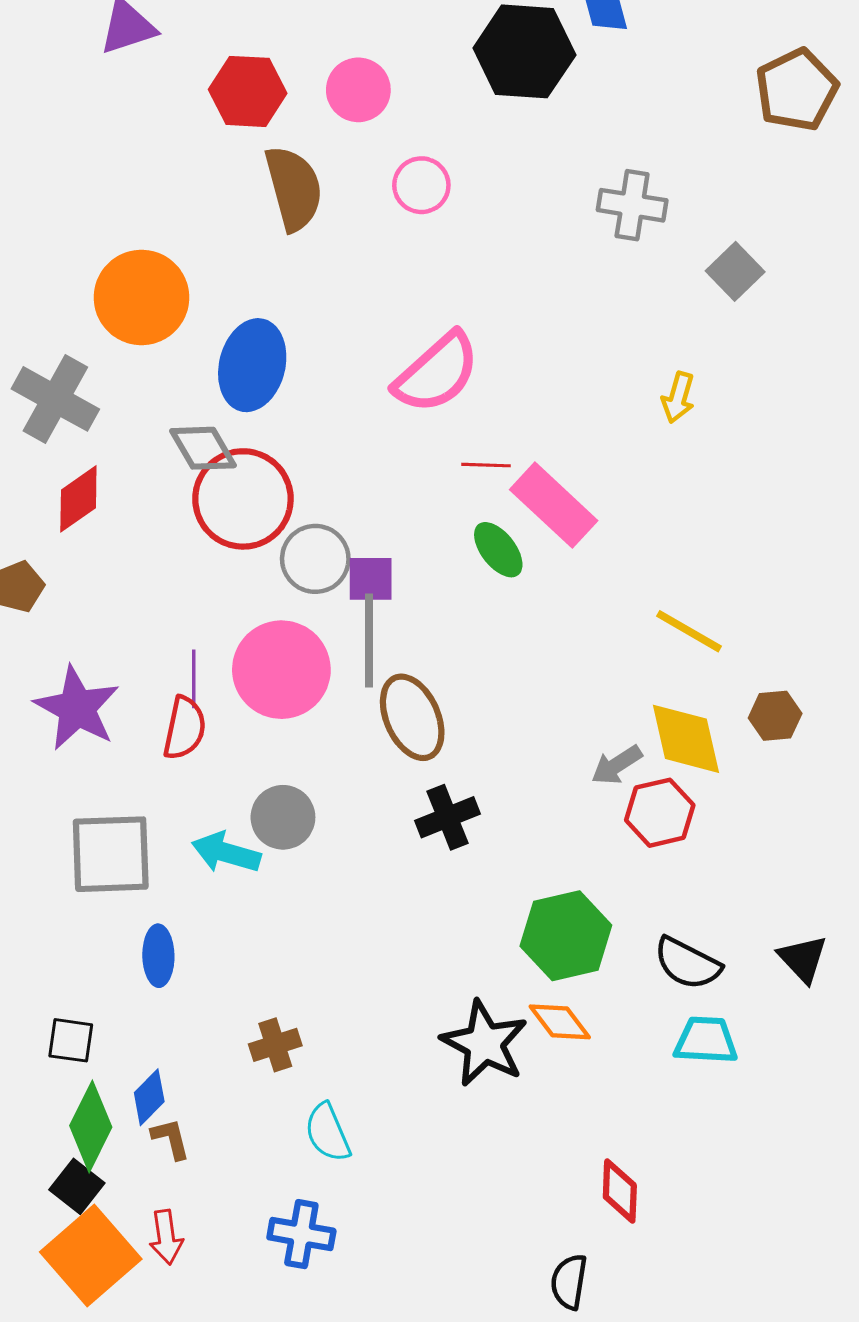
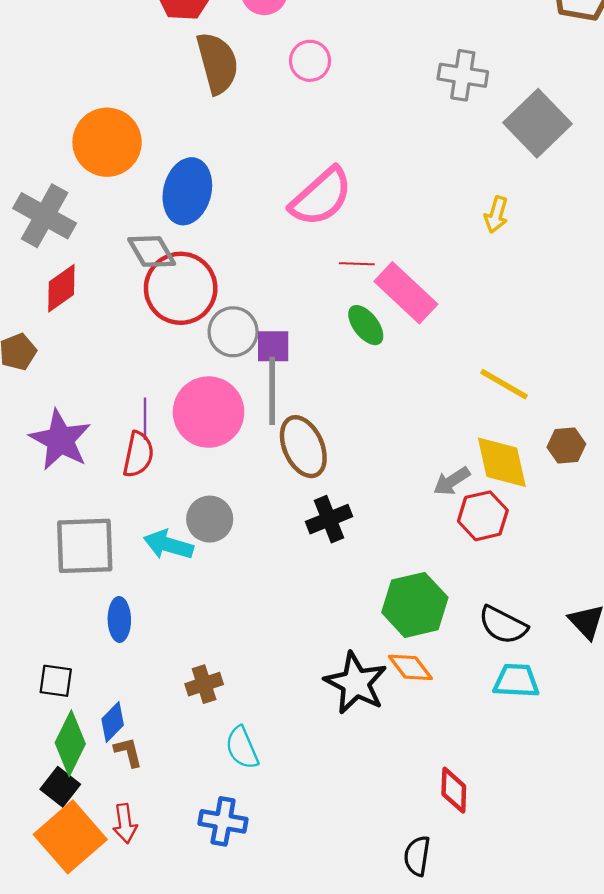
gray square: (735, 271) -> (537, 123), size x1.6

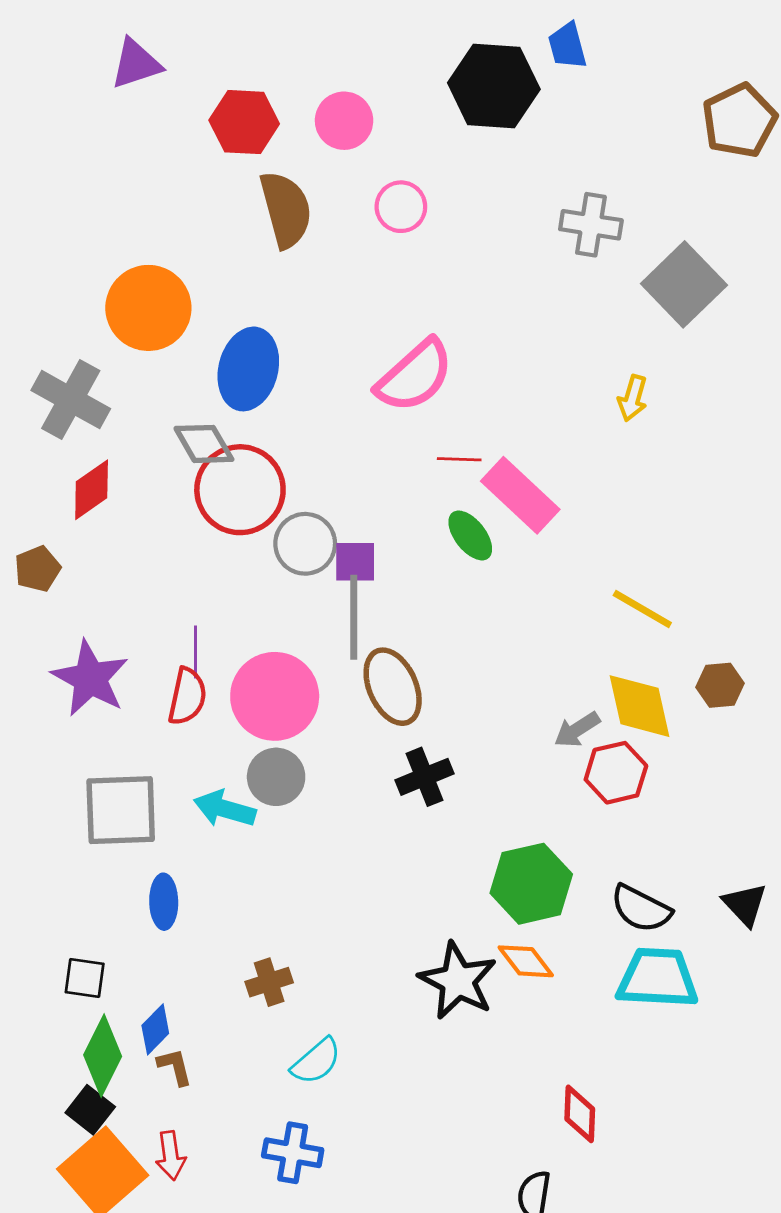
pink circle: (209, 412) -> (275, 696), moved
cyan trapezoid: (516, 681) -> (658, 978), size x1.4
cyan semicircle: (242, 748) -> (316, 1061), turned -108

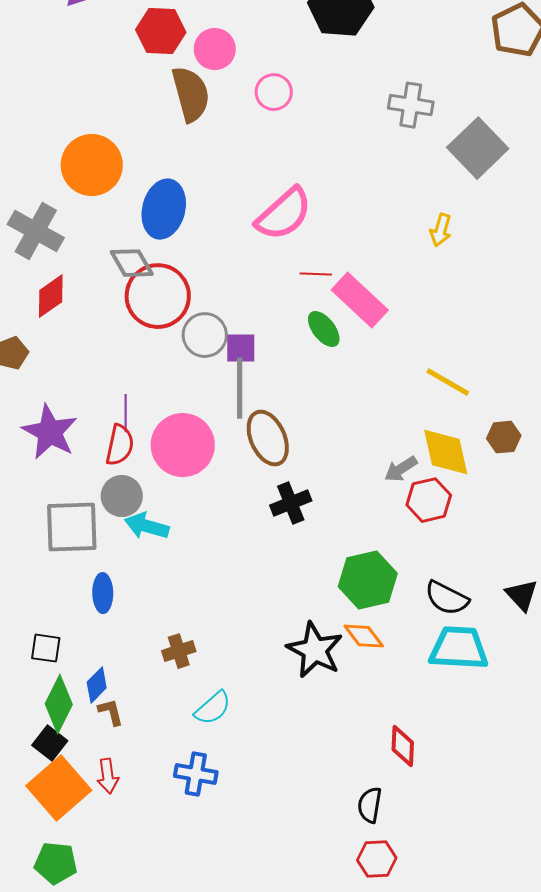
pink circle: (344, 121) -> (215, 49), moved
gray circle: (276, 777) -> (122, 496), moved

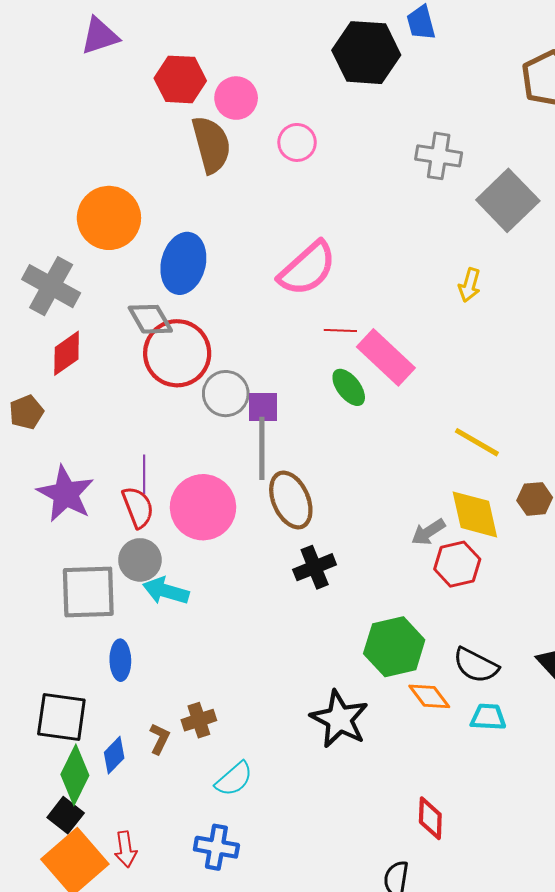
red semicircle: (120, 445) -> (138, 507), turned -33
orange diamond: (364, 636) -> (429, 696), moved
black square: (46, 648) -> (61, 717), size x1.6
cyan trapezoid: (459, 648) -> (488, 717), size x0.6
brown L-shape: (111, 712) -> (160, 739), moved, turned 40

